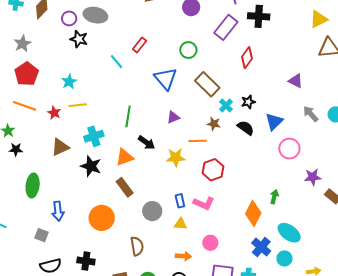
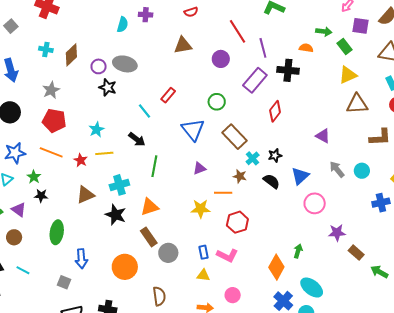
red pentagon: (27, 74) -> (54, 121), turned -30
black arrow: (146, 143) -> (137, 139), moved
gray circle: (152, 211) -> (168, 253), moved

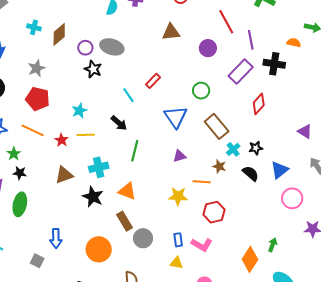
orange triangle: (150, 207) -> (127, 191), turned 36
green ellipse: (57, 232) -> (20, 204), moved

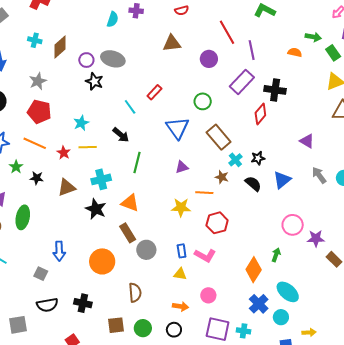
black cross: (274, 64) -> (275, 90), moved
black star: (20, 173) -> (37, 178), moved
pink circle: (292, 198) -> (293, 225), moved

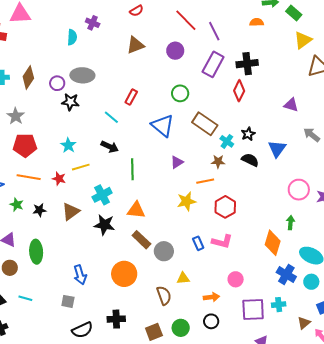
purple cross: (136, 11) -> (93, 23), turned 32
yellow triangle: (180, 274) -> (183, 278), moved

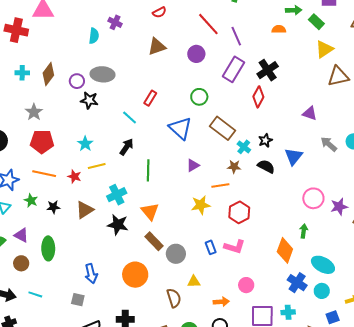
black cross: (247, 64) -> (268, 70), turned -30
black arrow: (110, 147) -> (127, 147), turned -84
orange triangle: (136, 210) -> (150, 211), turned 42

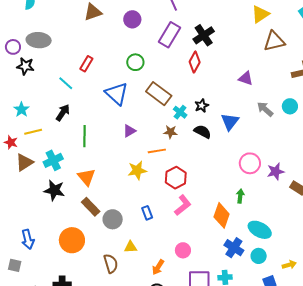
brown triangle: (85, 210) -> (24, 162), moved
pink L-shape: (235, 247) -> (183, 205), moved, turned -55
orange arrow: (221, 302) -> (158, 267), turned 126

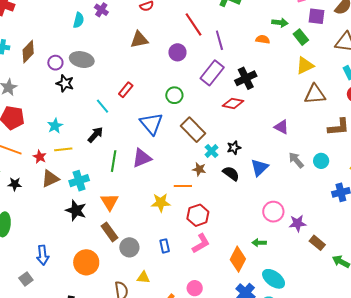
red diamond: (195, 62) -> (233, 103), turned 65
purple triangle: (129, 131) -> (142, 158), moved, size x1.5
green arrow: (240, 196) -> (259, 243), turned -104
gray square: (15, 265) -> (26, 279), turned 32

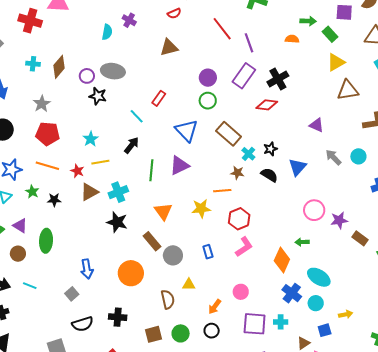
purple circle: (177, 52) -> (208, 78), moved
orange triangle: (110, 202) -> (163, 211), moved

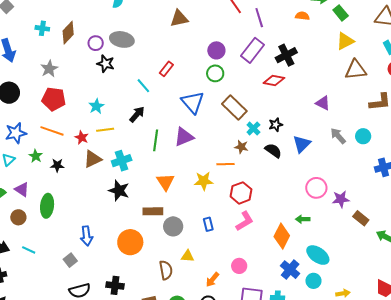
brown rectangle: (152, 241) -> (153, 211), turned -54

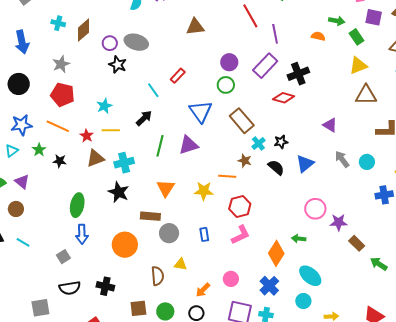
green ellipse: (47, 206) -> (77, 205), moved
blue cross: (290, 270) -> (269, 286), moved

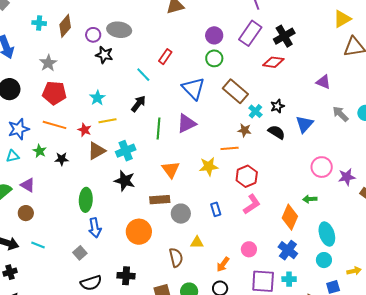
cyan triangle: (12, 151) -> (13, 156), turned 32
cyan ellipse: (310, 276) -> (327, 234), turned 40

